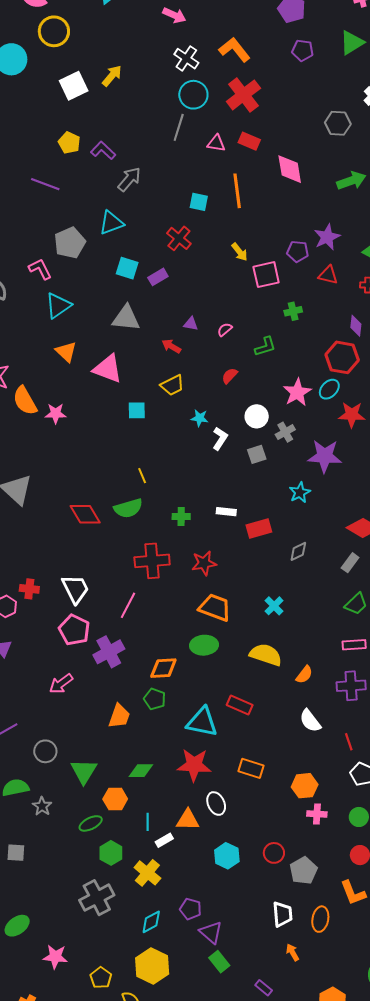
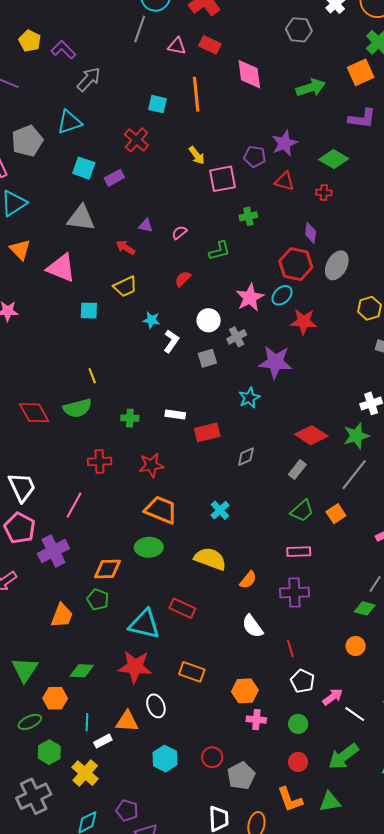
red cross: (152, 561) -> (99, 461), size x0.7

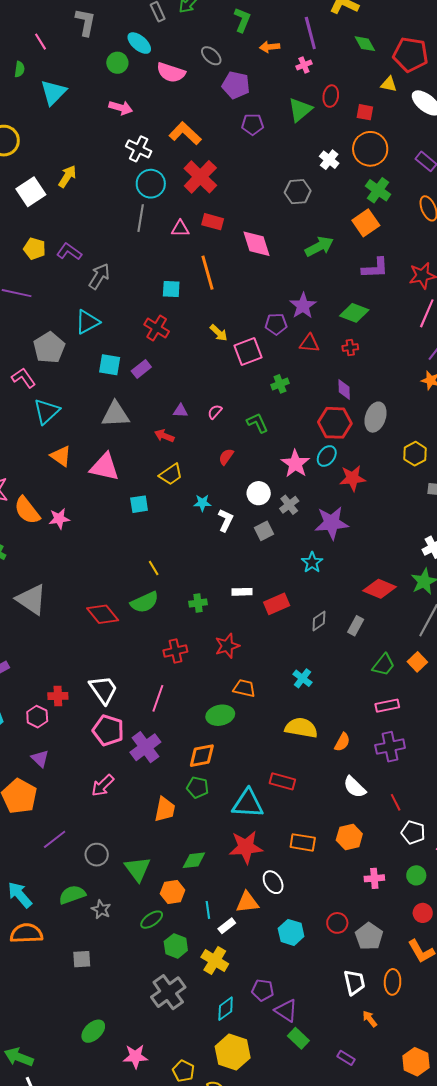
green L-shape: (219, 251) -> (257, 423), turned -90
gray rectangle: (297, 469) -> (356, 626), moved
orange trapezoid: (161, 510) -> (244, 688), size x0.7
green ellipse: (149, 547) -> (220, 715), moved
orange hexagon: (245, 691) -> (349, 837), moved

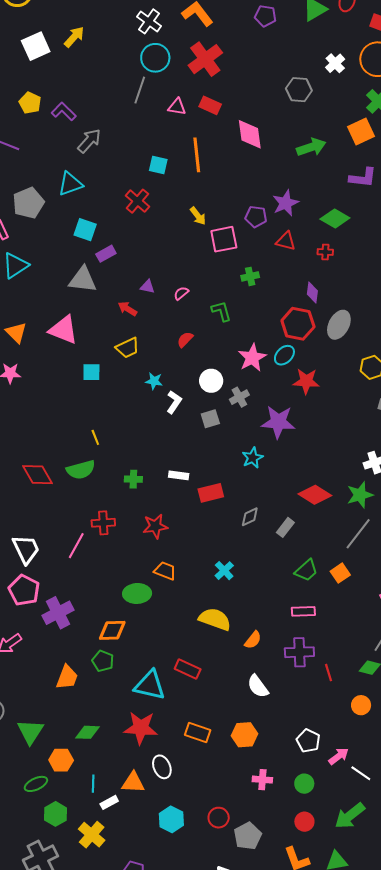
purple rectangle: (141, 369) -> (106, 254), moved
orange triangle: (61, 456) -> (16, 333), moved
pink line: (158, 698) -> (76, 546), moved
red line: (396, 802) -> (329, 673), moved

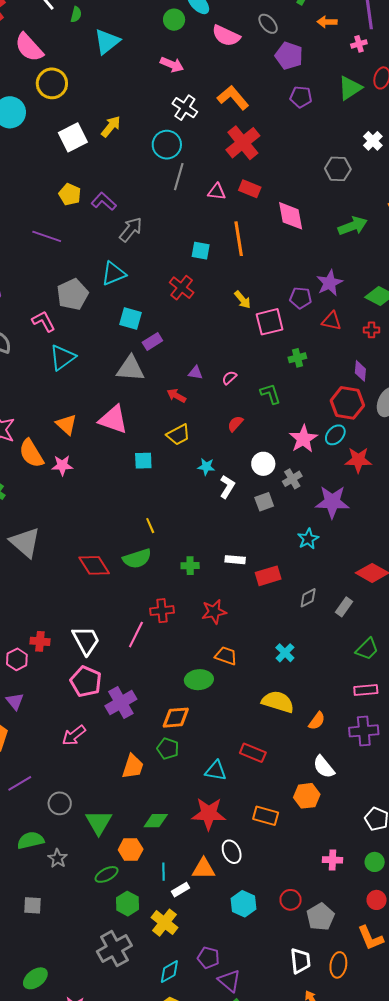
cyan circle: (155, 58) -> (167, 145), moved
cyan triangle: (150, 685) -> (216, 771), size x0.7
orange hexagon: (244, 735) -> (307, 796), moved

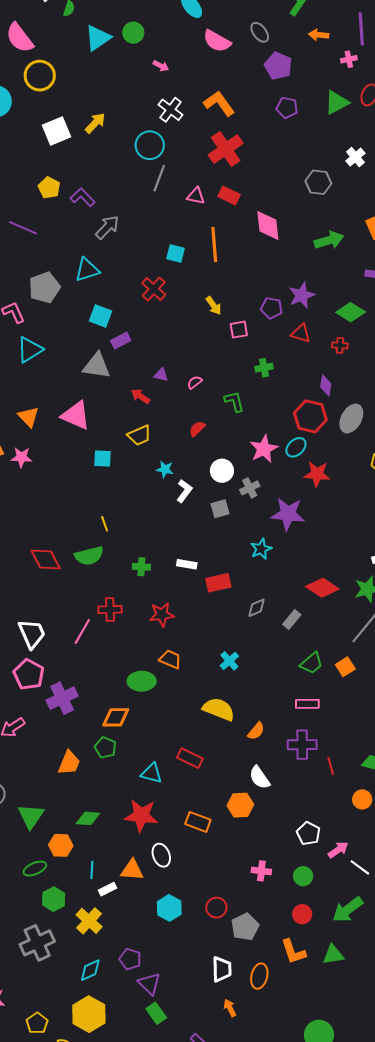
green circle: (174, 20) -> (133, 33), moved
pink arrow: (172, 65) -> (161, 66), size x0.7
pink square: (270, 322) -> (239, 330), size x0.7

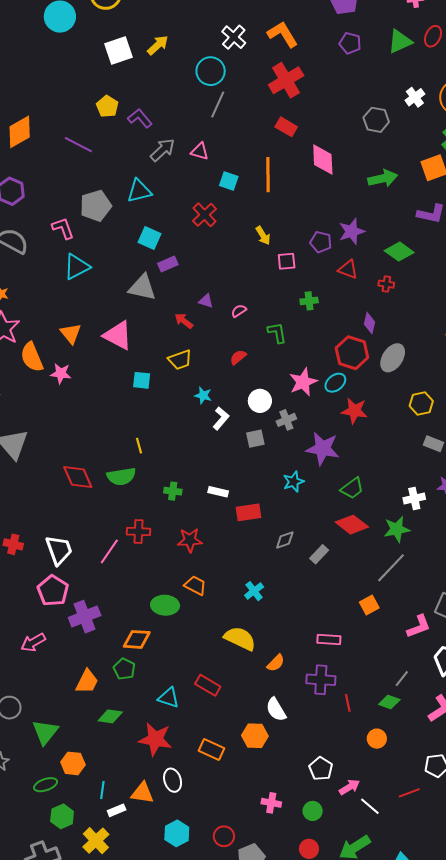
pink triangle: (196, 196) -> (200, 151), moved
green trapezoid: (311, 663) -> (352, 488), moved
green diamond: (88, 818) -> (110, 716), moved

